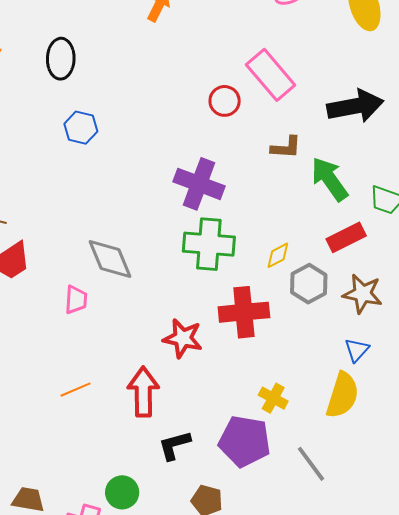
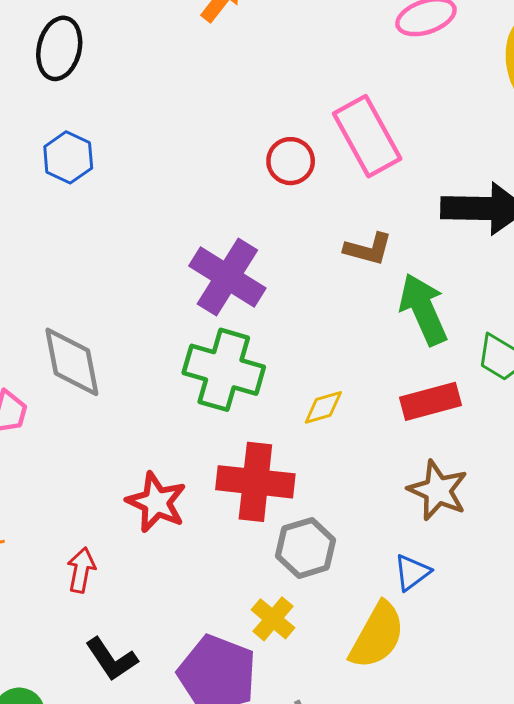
gray hexagon: (309, 284) -> (306, 548), moved
red arrow: (143, 392) -> (81, 570), size x0.6
black L-shape: (174, 445) -> (112, 659), turned -120

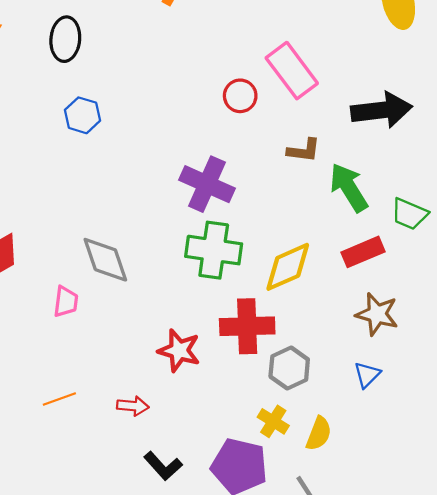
yellow diamond: (323, 407) -> (288, 267), size x1.8
red arrow: (81, 570) -> (133, 406), turned 92
yellow semicircle: (377, 635) -> (319, 434), moved, size x0.7

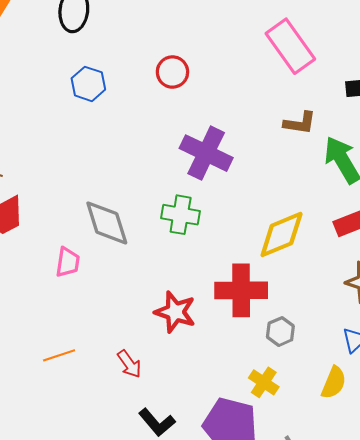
red circle: (240, 96) -> (172, 72), moved
green cross: (214, 250) -> (181, 215), moved, size x0.7
gray hexagon: (289, 368) -> (280, 332), size x0.7
red arrow: (133, 406) -> (129, 364), turned 48
yellow semicircle: (319, 434) -> (334, 383), moved

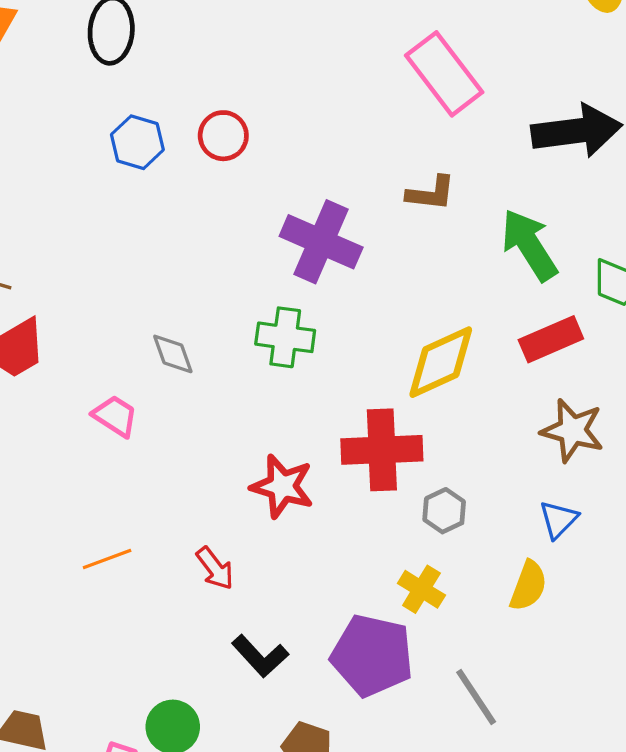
red circle: (172, 72) -> (223, 136), moved
brown L-shape: (300, 123) -> (431, 193), moved
gray diamond: (107, 223) -> (173, 354), size x0.6
pink trapezoid: (68, 262) -> (115, 416), turned -64

